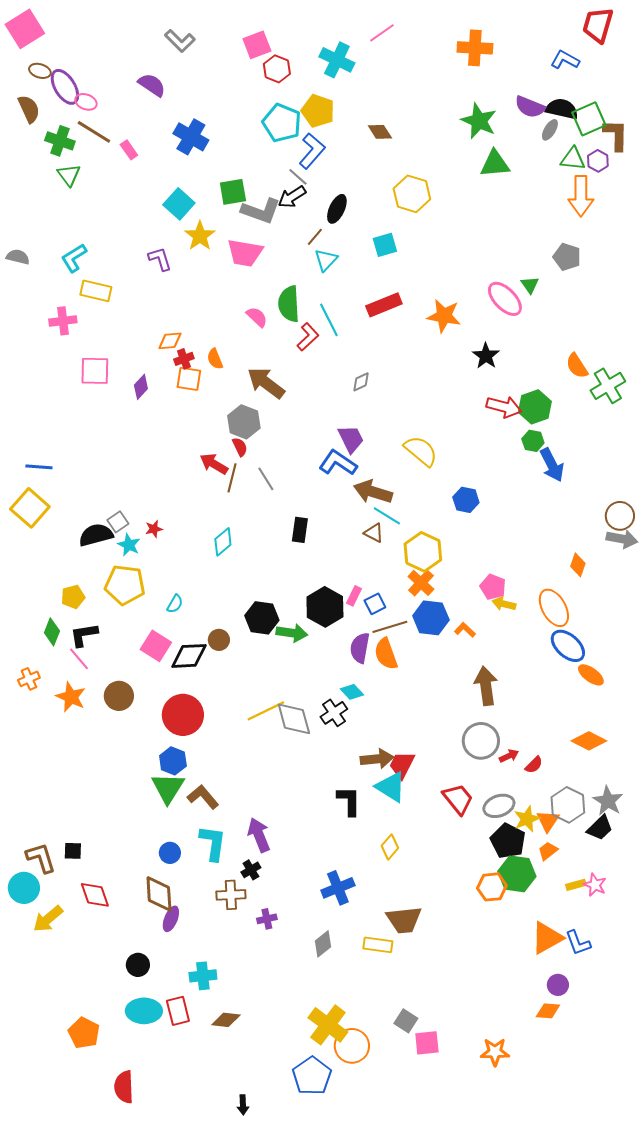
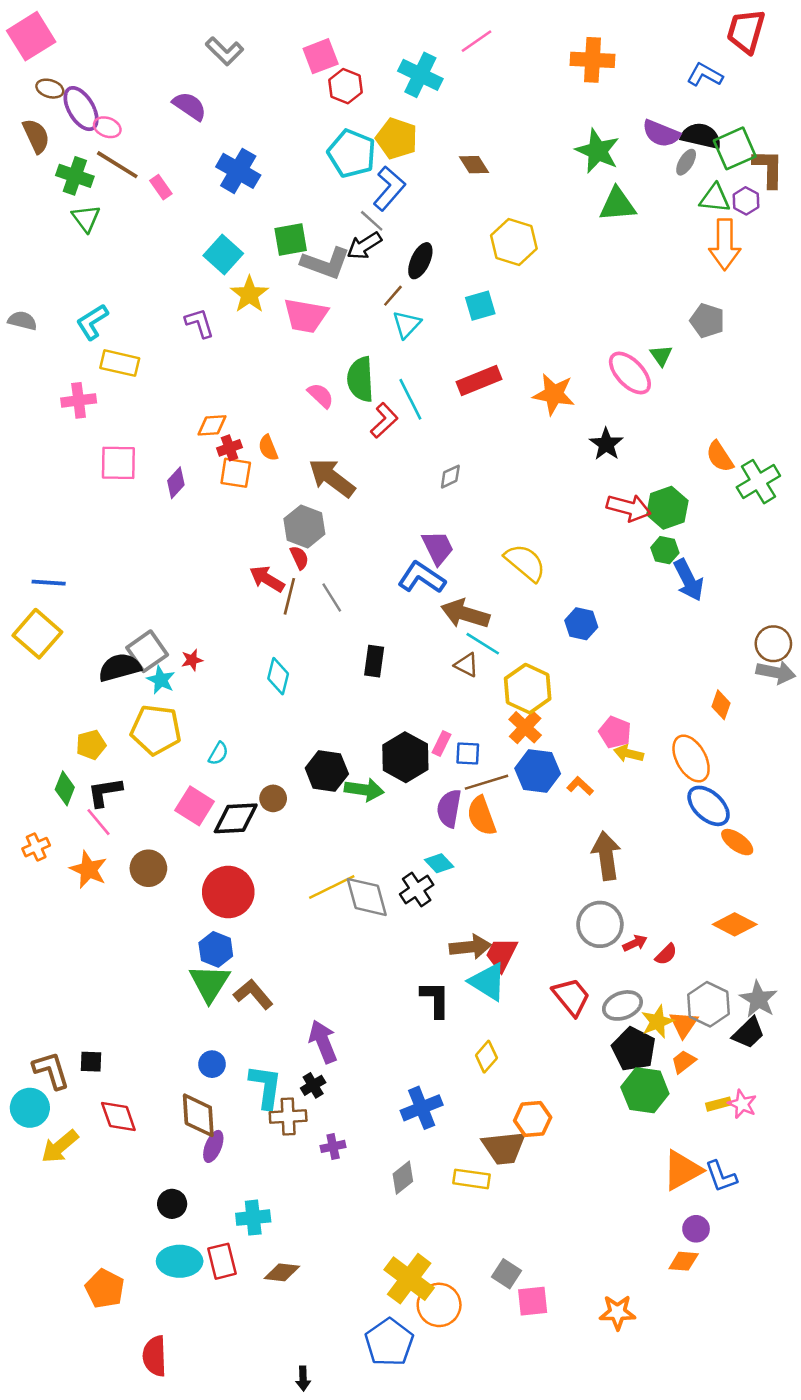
gray square: (118, 522) -> (147, 651), size x1.5
cyan diamond: (223, 542) -> (278, 676), turned -36
blue square: (375, 604) -> (468, 753), turned 30
cyan L-shape: (213, 843) -> (266, 1087), moved
orange hexagon: (492, 887) -> (533, 1119), moved

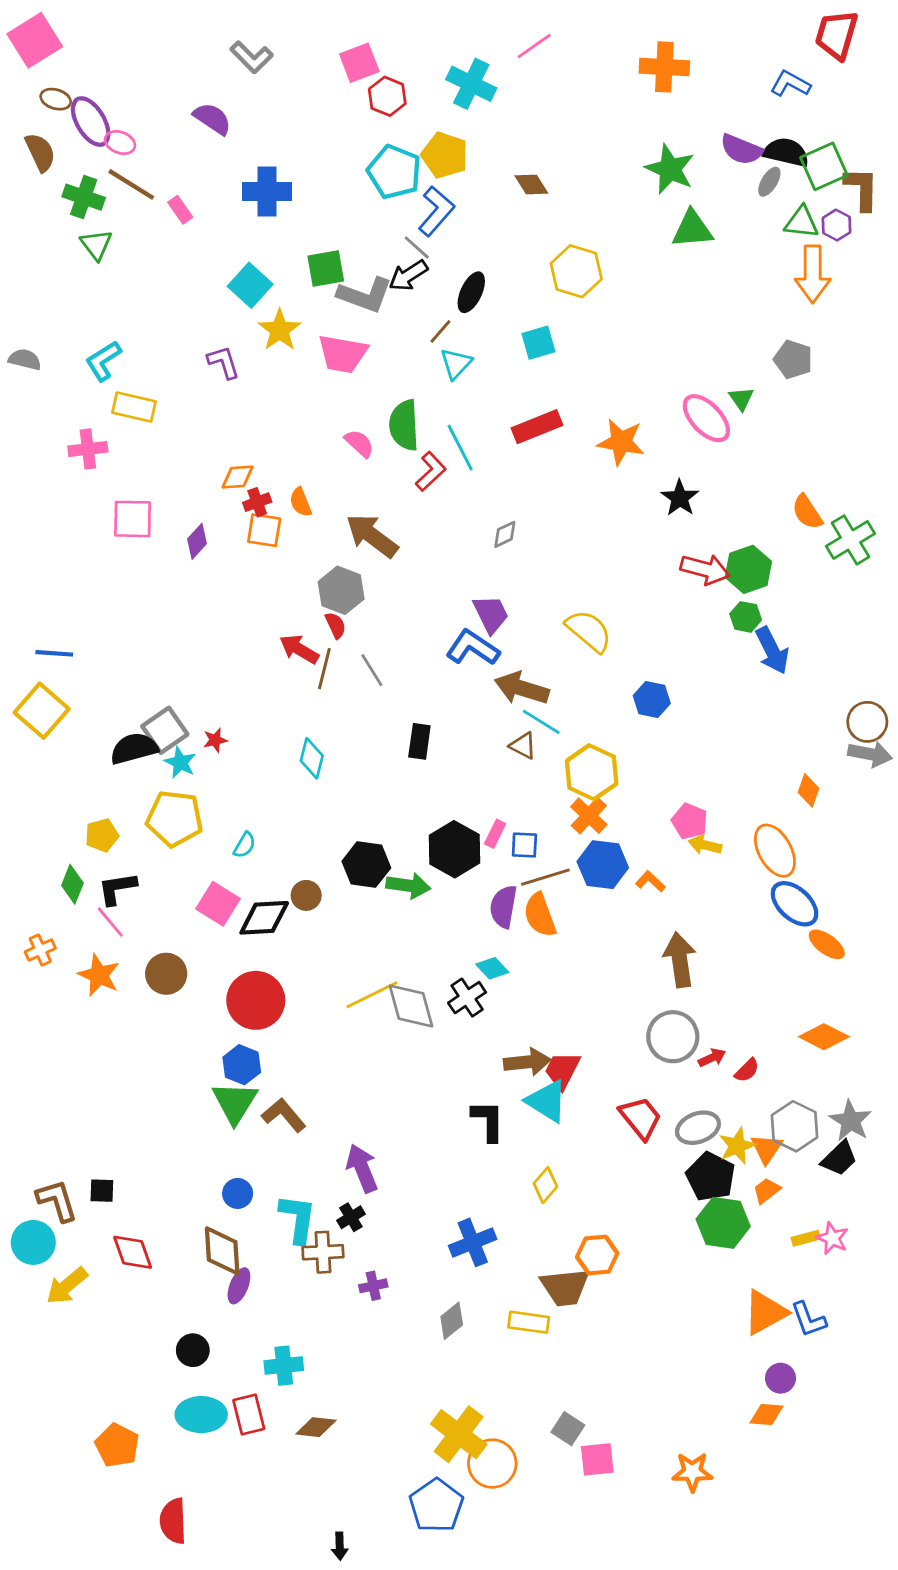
blue cross: (238, 171) -> (267, 191), turned -30

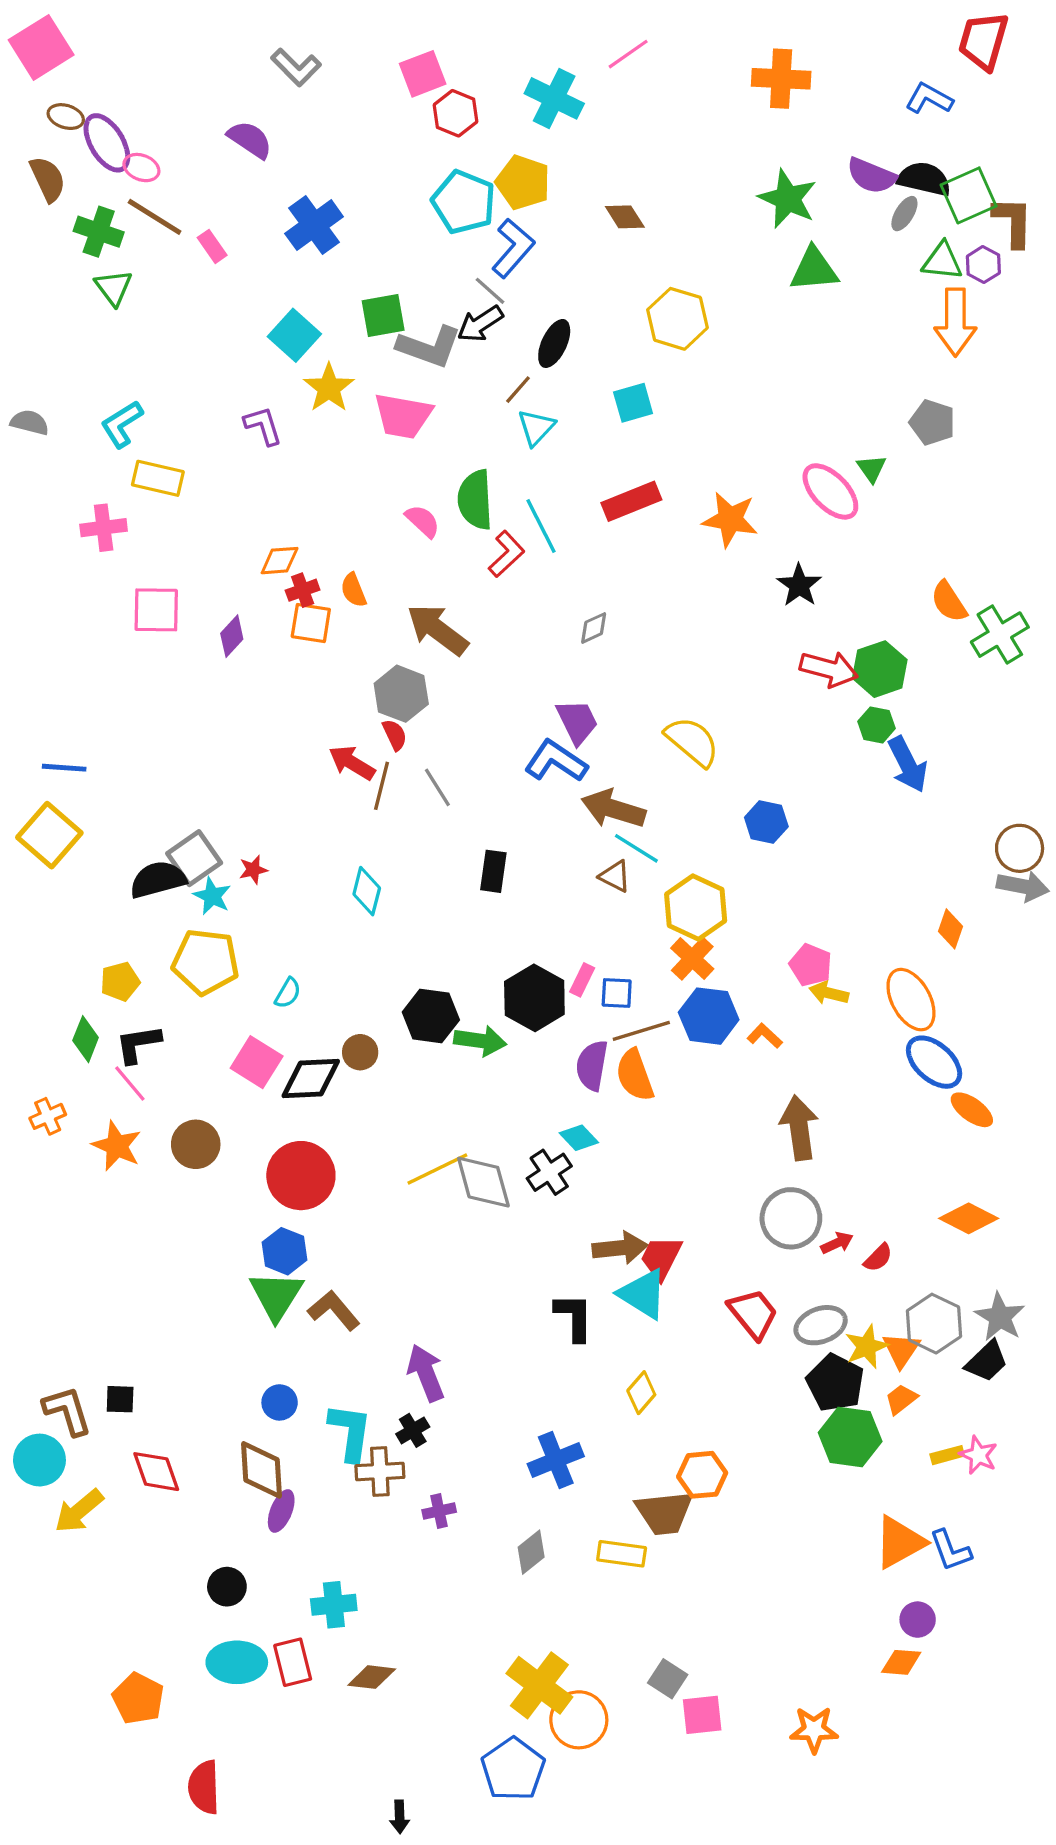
blue cross: (267, 191) -> (314, 225), turned -36

